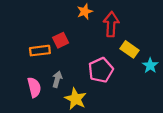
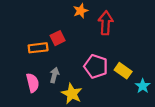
yellow rectangle: (130, 49) -> (123, 71), moved
cyan star: (150, 65) -> (143, 86), moved
pink pentagon: (101, 70) -> (96, 66), turned -30

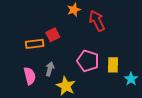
red arrow: (106, 23) -> (97, 21), turned -30
yellow rectangle: (123, 71) -> (113, 65), turned 56

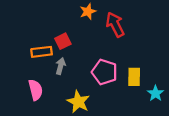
gray arrow: (50, 69) -> (61, 66), moved

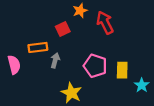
red square: (63, 41) -> (63, 29), moved
pink semicircle: (36, 90) -> (14, 65), moved

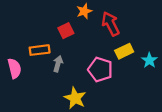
yellow rectangle: (122, 70) -> (124, 51), moved, turned 63
cyan star: (142, 85) -> (149, 60), moved

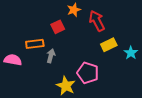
pink semicircle: (14, 68) -> (13, 60), turned -66
pink pentagon: (100, 70) -> (88, 73), moved

